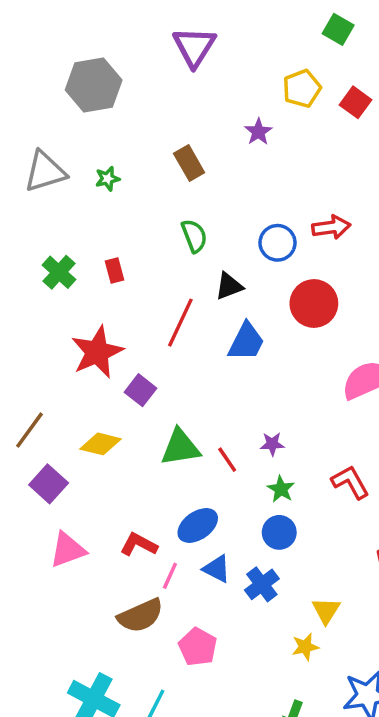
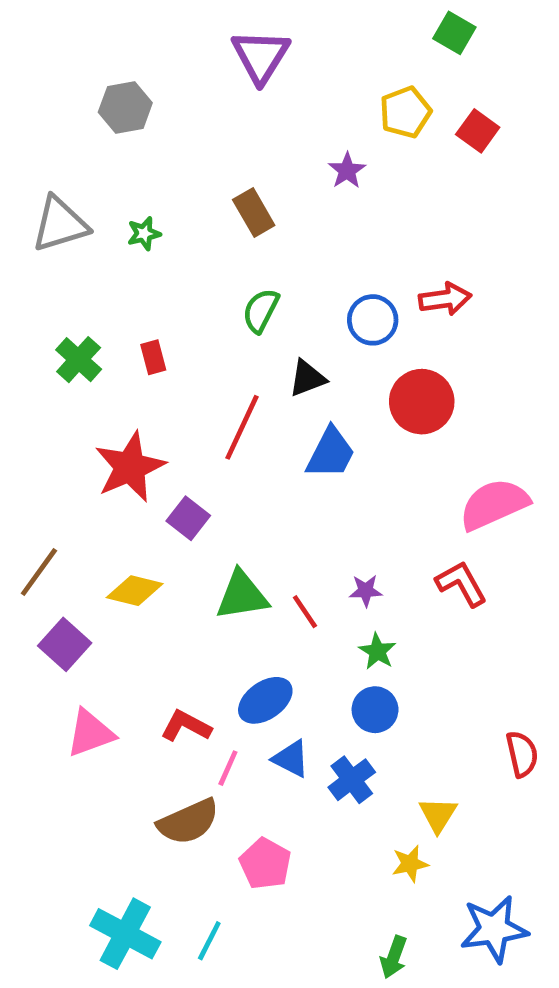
gray hexagon: (94, 85) -> (125, 108), size x0.7
green semicircle: (194, 236) -> (261, 311), turned -132
red L-shape: (350, 482) -> (461, 584), moved

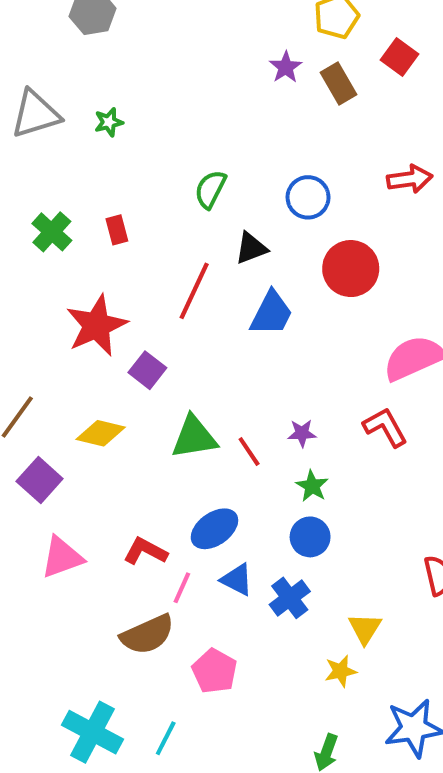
red square: (478, 131) -> (400, 57), moved
brown rectangle: (254, 213) -> (339, 83), moved
red arrow: (445, 299) -> (410, 179), moved

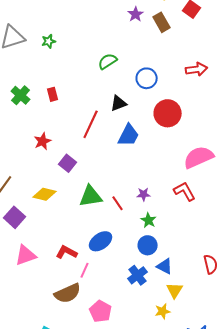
green semicircle: (210, 189) -> (108, 61), moved, turned 30
red star: (97, 325) -> (43, 141), size x0.6
blue triangle: (237, 580) -> (165, 266), moved

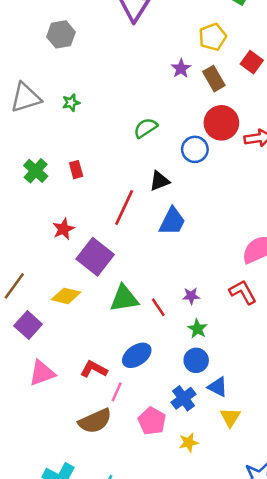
red circle: (168, 113) -> (221, 123), moved
purple square: (68, 163) -> (95, 257), size x1.6
pink pentagon: (101, 311) -> (152, 421), moved
yellow star: (163, 311) -> (189, 442), moved

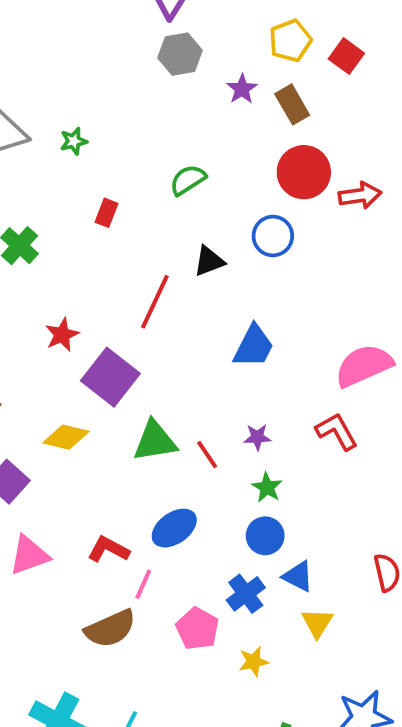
gray hexagon: (61, 34) -> (180, 54), moved
red square: (252, 62) -> (346, 56), moved
blue circle: (195, 149) -> (273, 236), moved
red rectangle: (76, 170) -> (107, 213), moved, turned 36
blue trapezoid: (172, 221) -> (254, 346), moved

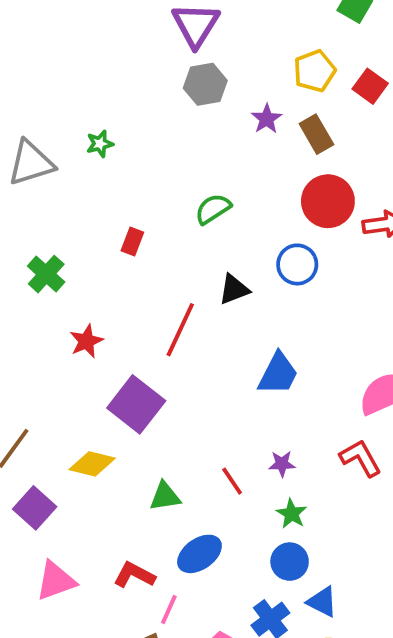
green star: (74, 141) -> (100, 144), moved
red star: (62, 335) -> (86, 341), moved
green triangle: (155, 441) -> (165, 496), moved, size x0.7

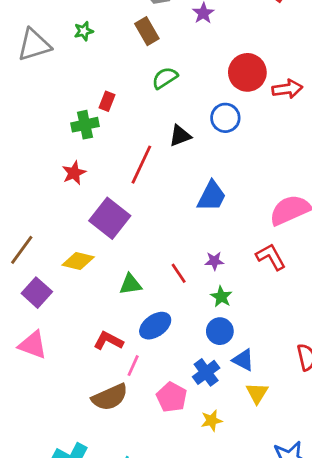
brown rectangle: (316, 134) -> (147, 31), moved
green cross: (46, 274) -> (85, 125), moved, turned 36
pink triangle: (56, 581) -> (33, 345), moved, turned 40

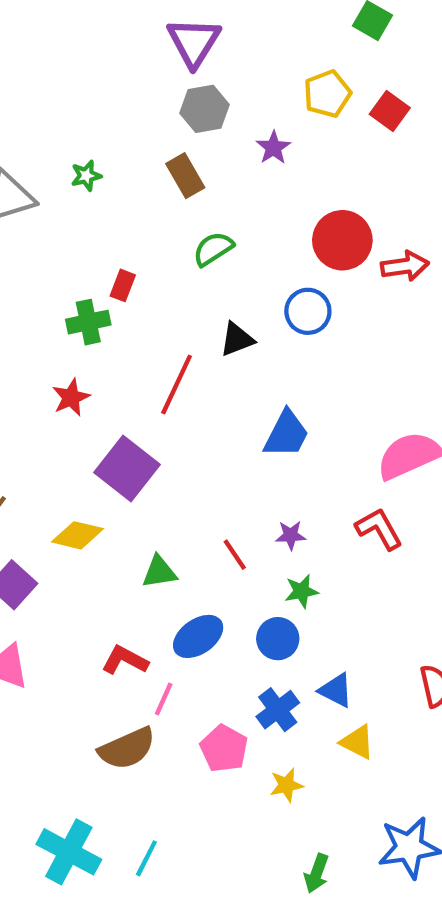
green star: (221, 297) -> (301, 591), turned 30
blue circle: (220, 331) -> (278, 639), moved
yellow triangle: (257, 393) -> (357, 742), turned -35

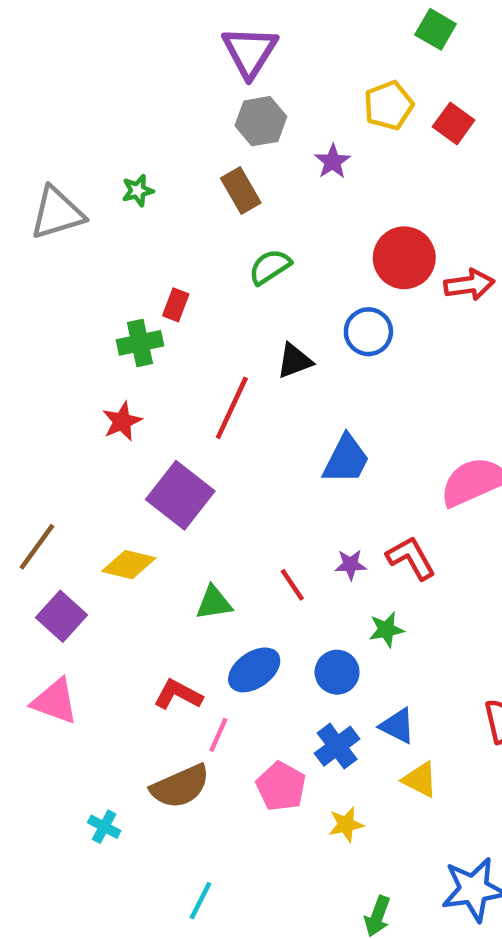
red L-shape: (379, 529) -> (411, 558), moved
green star: (301, 591) -> (386, 630), moved
cyan cross: (69, 852) -> (104, 827), moved, size x0.5

